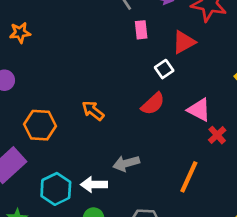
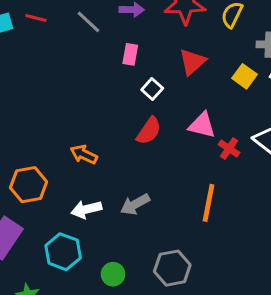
pink rectangle: (141, 30) -> (130, 54), moved, turned 30
red triangle: (184, 42) -> (192, 62), moved
white arrow: (94, 185) -> (86, 209), moved

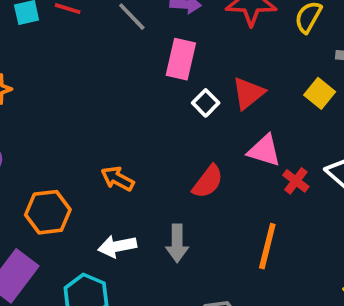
pink rectangle: (130, 54) -> (181, 59), size x1.5
red triangle: (192, 62) -> (248, 93), moved
red semicircle: (149, 131) -> (208, 182), moved
gray arrow: (135, 204) -> (177, 243), turned -64

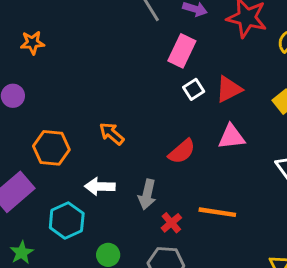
pink triangle: (264, 151) -> (231, 137), turned -36
red cross: (296, 181) -> (171, 223), moved
orange line: (267, 246) -> (217, 212), turned 72

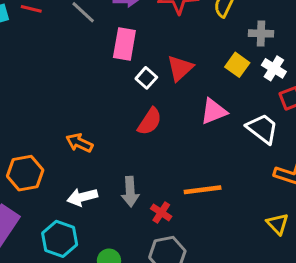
pink triangle: (231, 137) -> (214, 111), moved
red semicircle: (182, 151) -> (150, 121), moved

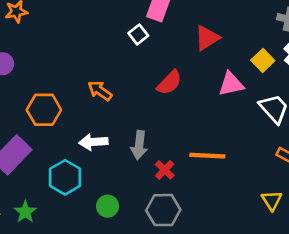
yellow square: (237, 65) -> (263, 60), moved
white square: (146, 78) -> (138, 34), moved

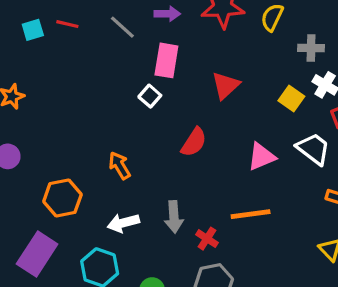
pink triangle: (231, 84) -> (261, 157), moved
orange arrow: (100, 91) -> (120, 166), turned 35

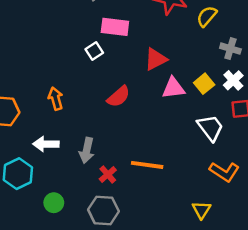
pink rectangle: (166, 60) -> (115, 27), turned 72
pink triangle: (261, 157) -> (173, 88), moved

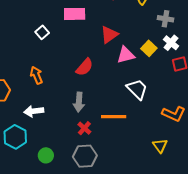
white square: (94, 51) -> (42, 32), moved
white trapezoid: (210, 128) -> (137, 89), moved
gray arrow: (87, 150) -> (79, 102), moved

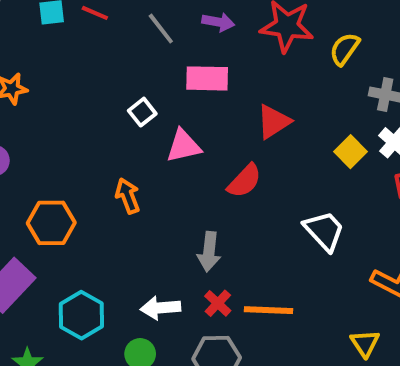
pink triangle: (126, 55) -> (184, 146), moved
red semicircle: (85, 67) -> (244, 181), moved
white arrow: (34, 111) -> (160, 308), moved
orange line: (114, 117) -> (269, 310), moved

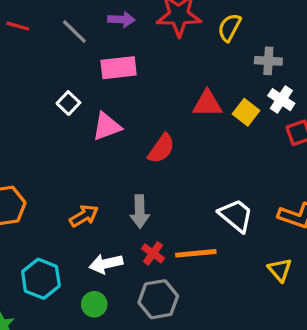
red triangle: (273, 122) -> (207, 104), moved, turned 40
orange arrow: (128, 196) -> (84, 216), moved, turned 88
white trapezoid: (324, 231) -> (236, 215), moved

